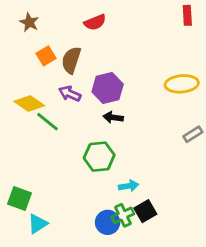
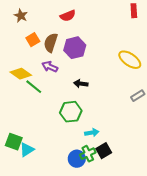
yellow ellipse: (182, 84) -> (130, 60), turned 40
purple hexagon: (108, 88) -> (75, 48), moved
cyan triangle: (38, 224) -> (27, 150), moved

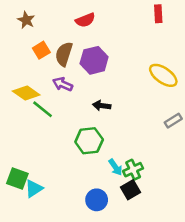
red rectangle: (134, 11) -> (158, 14), moved
cyan arrow: (92, 133) -> (115, 167), turned 64
green cross: (88, 154) -> (133, 170), moved

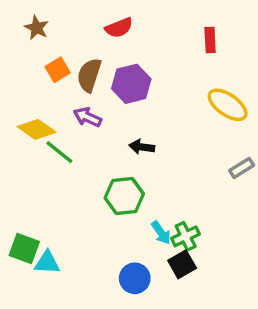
red rectangle: (158, 14) -> (210, 40), moved
cyan triangle: (34, 189) -> (47, 263), turned 36

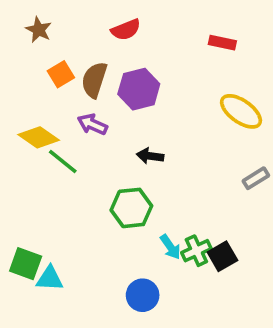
red rectangle: (210, 40) -> (222, 43), turned -75
black square: (182, 264) -> (222, 256), moved

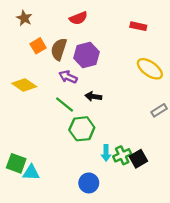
purple arrow: (92, 124) -> (68, 77), moved
green line: (63, 162) -> (65, 105), moved
cyan arrow: (170, 247) -> (106, 153), turned 35

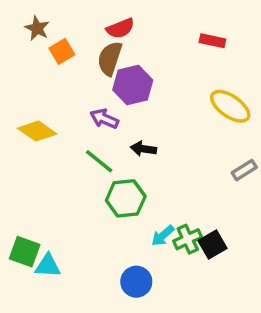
orange square: (38, 46) -> (62, 51), moved
brown semicircle: (59, 49) -> (110, 58), moved
cyan arrow: (106, 153) -> (163, 236), turned 49

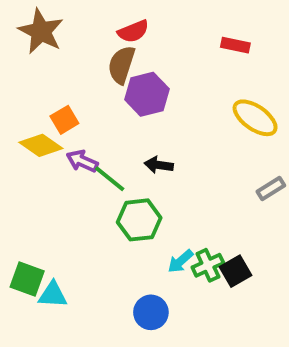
brown star: (37, 28) -> (41, 31), size x1.6
orange square: (62, 51) -> (64, 120), moved
purple arrow: (104, 119) -> (82, 161), moved

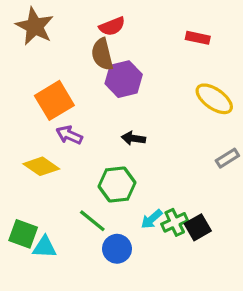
brown semicircle: (121, 65) -> (102, 54), turned -32
orange square: (64, 120) -> (54, 100), size x1.6
yellow diamond: (41, 145) -> (41, 166), moved
green line: (110, 179) -> (92, 221), moved
blue circle: (151, 312) -> (117, 249), moved

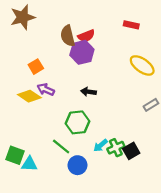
brown star: (35, 26) -> (23, 17), turned 30
red semicircle: (112, 26) -> (86, 36), moved
orange square: (54, 100) -> (36, 67), size x0.6
yellow diamond: (41, 166) -> (29, 96), moved

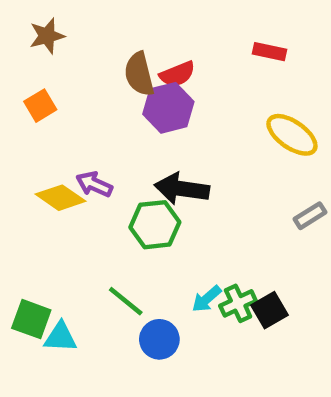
brown star: (23, 17) -> (47, 36), size x0.7
orange square: (36, 67) -> (40, 106), moved
black arrow: (88, 92) -> (182, 189), size x1.6
green hexagon: (78, 122) -> (155, 225), moved

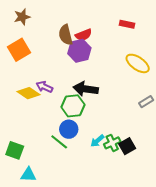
orange square: (40, 106) -> (19, 50), size x1.5
cyan triangle: (60, 337) -> (28, 175), moved
blue circle: (159, 339) -> (69, 129), moved

